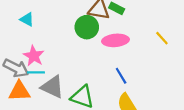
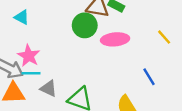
blue line: (121, 76) -> (149, 77), moved
gray triangle: (52, 87) -> (48, 88), size x0.7

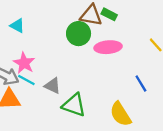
cyan line: (31, 73) -> (26, 80), turned 30
gray triangle: (48, 88) -> (52, 86), moved

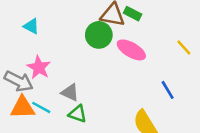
pink ellipse: (108, 47) -> (131, 50), turned 35
cyan line: (26, 80) -> (41, 107), moved
green triangle: (74, 105) -> (78, 114), moved, size x0.7

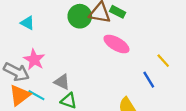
green circle: (99, 35) -> (80, 16), moved
yellow line: (184, 47) -> (163, 61), moved
orange triangle: (23, 107) -> (20, 95), turned -35

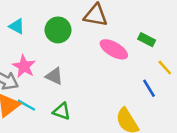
green rectangle: (118, 12) -> (147, 40), moved
green circle: (80, 16) -> (58, 30), moved
gray triangle: (62, 82) -> (54, 76), moved

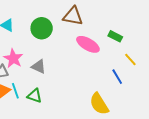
cyan line: (26, 105) -> (15, 91), turned 42
green triangle: (62, 111) -> (35, 96), moved

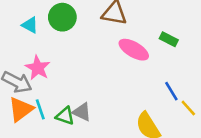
green circle: (42, 28) -> (62, 17), moved
yellow line: (130, 60) -> (188, 108), moved
gray triangle: (39, 67) -> (82, 112), moved

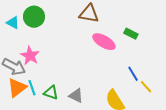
green circle: (62, 17) -> (34, 17), moved
cyan triangle: (30, 25) -> (13, 23), moved
gray triangle: (82, 112) -> (76, 96), moved

